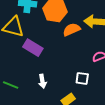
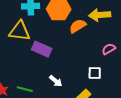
white arrow: (42, 81) -> (56, 81), turned -32

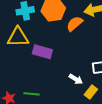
white arrow: (56, 81) -> (76, 79), moved

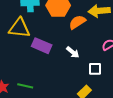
white arrow: (76, 79) -> (73, 52), moved

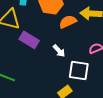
white square: (95, 69) -> (79, 70), size x1.5

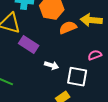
white arrow: (59, 51) -> (52, 65), moved, turned -32

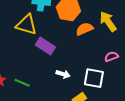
yellow arrow: (91, 20) -> (108, 22), turned 50
white arrow: (52, 65) -> (63, 74), moved

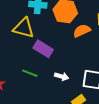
green line: (22, 83) -> (30, 73), moved

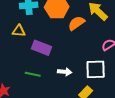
yellow triangle: (24, 28) -> (19, 31), size x0.6

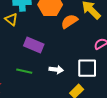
yellow triangle: (19, 31) -> (11, 19), moved, turned 32

